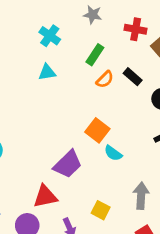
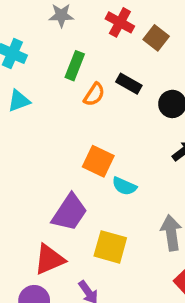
red cross: (136, 29) -> (120, 22), turned 30
yellow square: (101, 210) -> (110, 247), moved, size x1.4

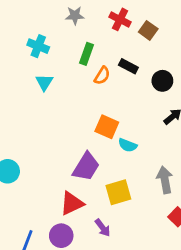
cyan triangle: (19, 101) -> (44, 82), turned -36
yellow square: (110, 247) -> (118, 192), turned -30

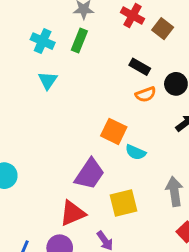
green rectangle: (86, 54) -> (79, 41), moved
orange semicircle: (102, 76) -> (146, 94), moved, turned 36

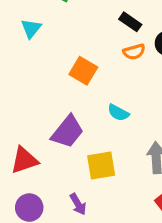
orange square: (114, 131) -> (83, 71), moved
red triangle: (73, 213) -> (24, 160), moved

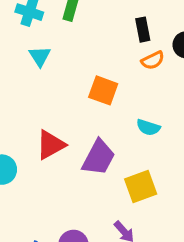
black rectangle: (130, 22) -> (143, 30), turned 55
red triangle: (24, 160) -> (51, 145), moved

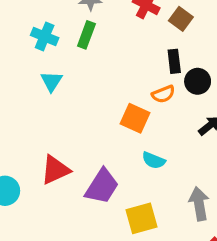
black rectangle: (143, 30) -> (174, 61), moved
orange square: (103, 90) -> (135, 118), moved

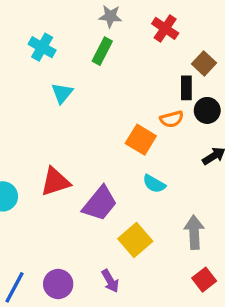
brown square: (181, 19) -> (204, 63), moved
cyan cross: (45, 37) -> (42, 47), moved
yellow square: (141, 218) -> (135, 240), turned -32

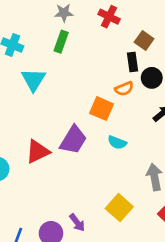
cyan triangle: (62, 93) -> (33, 80), size x1.4
purple trapezoid: (100, 203) -> (73, 140), moved
yellow square: (135, 240) -> (119, 208), moved
purple arrow: (110, 281) -> (77, 223), moved

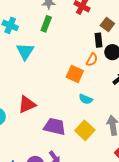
orange semicircle: (124, 89) -> (92, 60), turned -40
purple trapezoid: (73, 140) -> (55, 126), moved, turned -110
yellow square: (119, 208) -> (85, 130), moved

